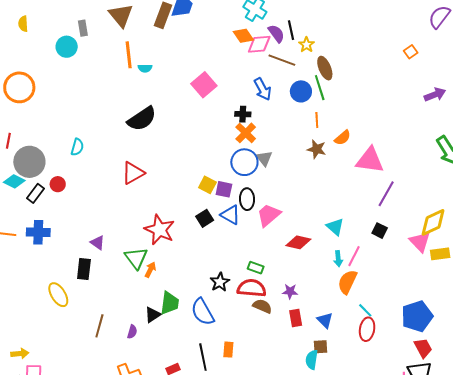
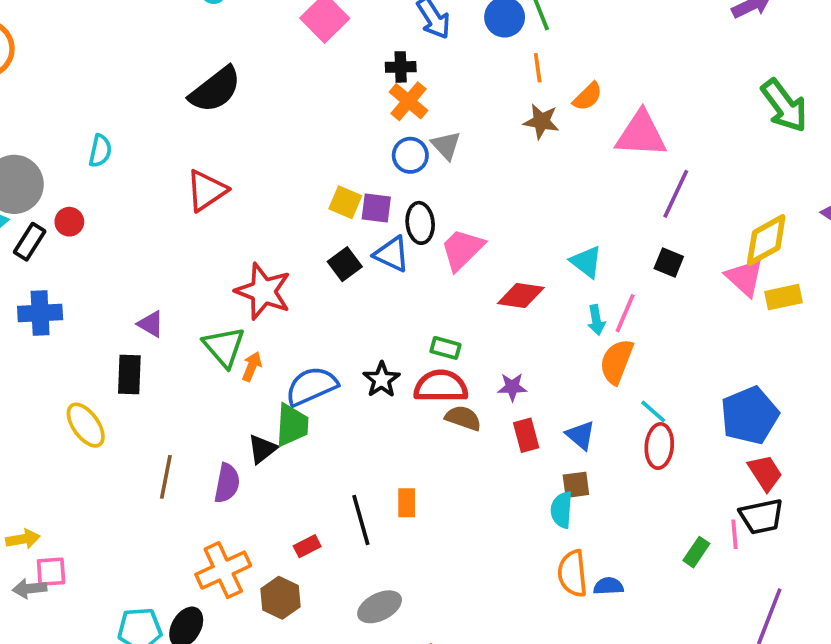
blue circle: (244, 162) -> (410, 155), size x0.7
blue semicircle: (203, 312) -> (311, 386), moved, turned 100
purple semicircle: (132, 332) -> (227, 483), size x1.5

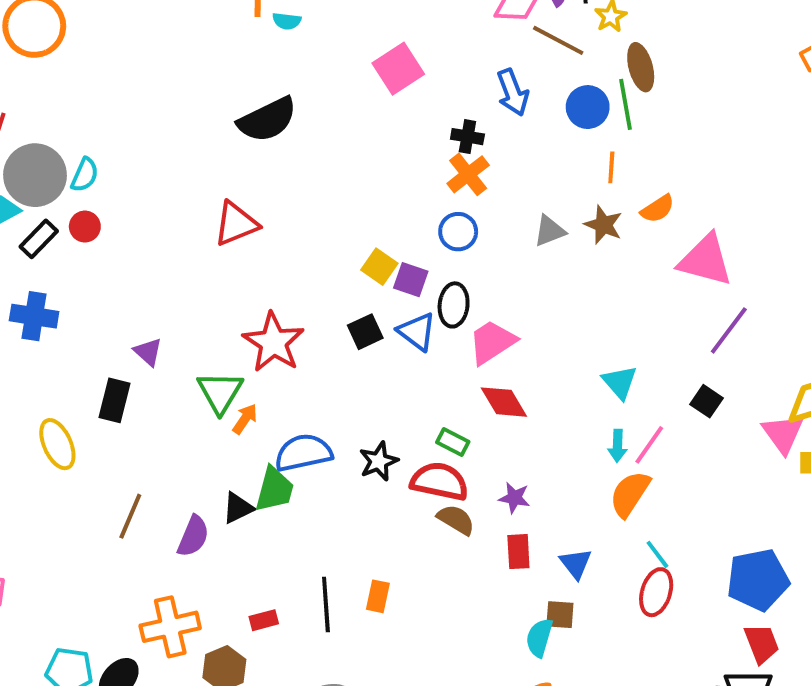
gray triangle: (446, 145) -> (550, 231), moved, turned 40
cyan semicircle: (100, 151) -> (85, 175), moved
red diamond: (521, 296) -> (504, 402), moved, turned 39

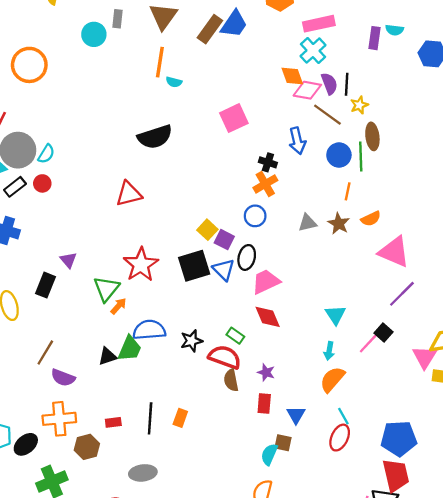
black square: (365, 332) -> (194, 266), size x1.6
pink line: (649, 445) -> (369, 343), moved
brown semicircle: (456, 520) -> (231, 380), turned -140
purple semicircle: (193, 536) -> (63, 378), moved, turned 80
red trapezoid: (762, 643) -> (396, 475), size x1.4

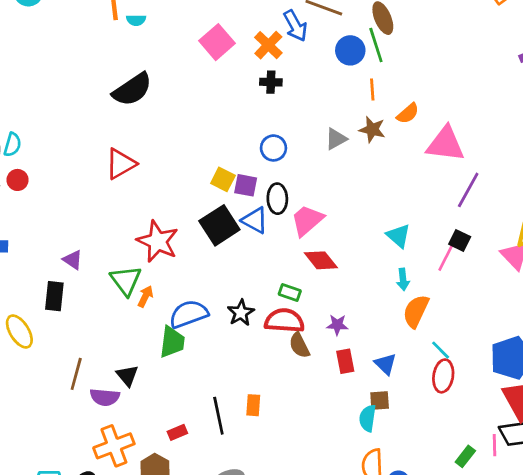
blue arrow: (297, 141) -> (295, 26), moved
orange cross: (265, 184) -> (268, 45), moved
black triangle: (107, 356) -> (127, 375), moved, turned -36

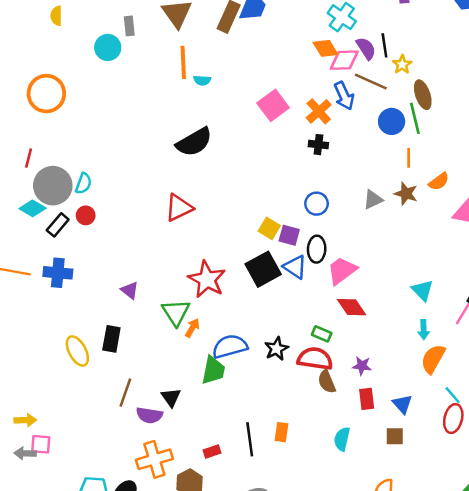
black rectangle: (54, 296) -> (111, 339), moved
cyan semicircle: (368, 418) -> (342, 439), moved

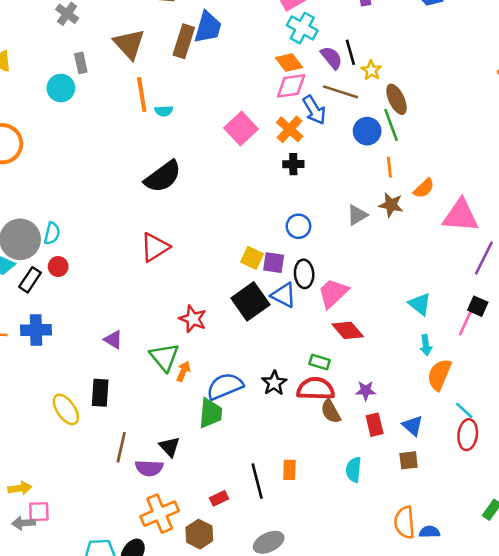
pink diamond: (344, 60) -> (291, 86), moved
red star: (207, 279) -> (193, 319), size x0.7

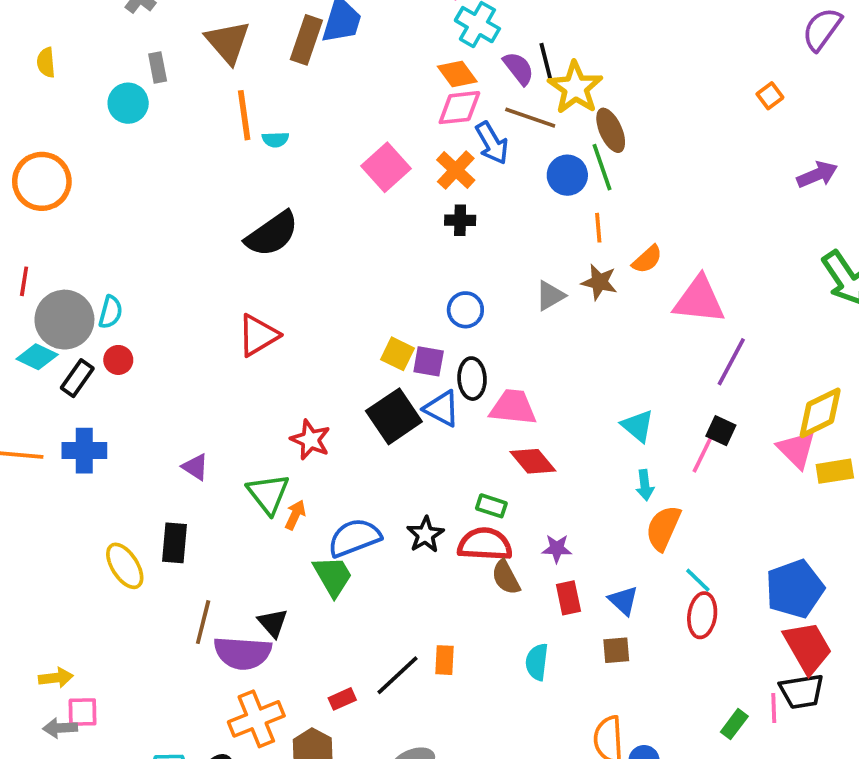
yellow star: (371, 70) -> (575, 88), size x1.8
pink trapezoid: (333, 293) -> (513, 407), turned 48
green trapezoid: (210, 413) -> (333, 576), turned -36
purple semicircle: (149, 468) -> (243, 653), size x1.4
black line: (257, 481) -> (398, 675), turned 60

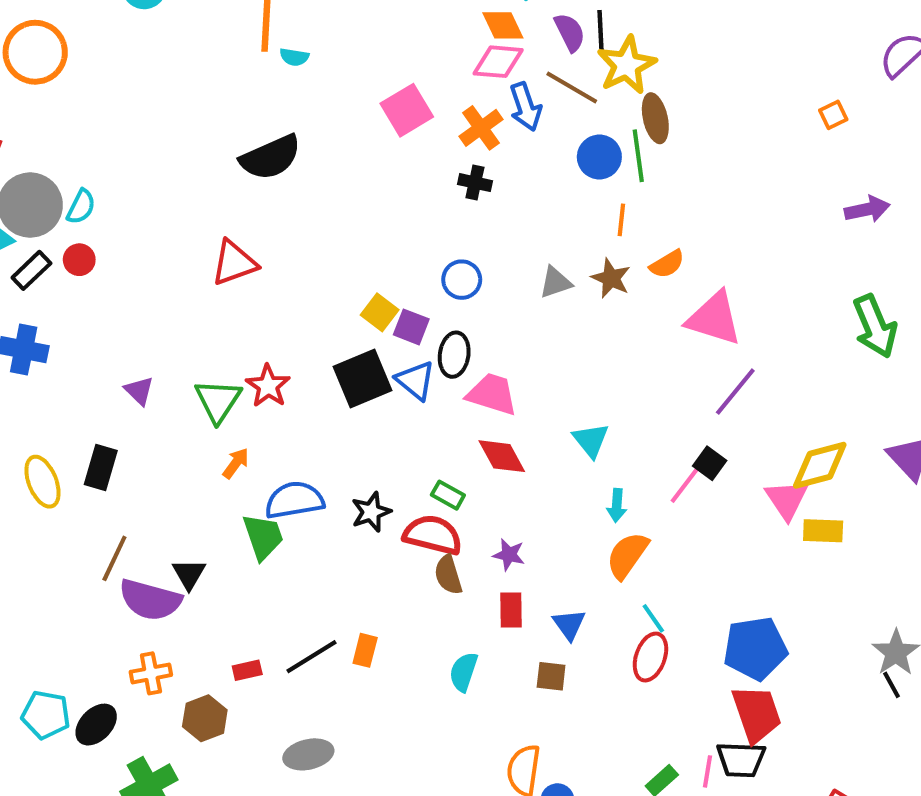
cyan triangle: (638, 426) -> (591, 440), moved
green triangle: (268, 494) -> (218, 401), moved
orange cross: (256, 719) -> (151, 673), size x0.7

